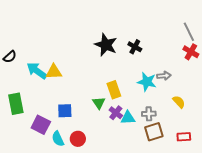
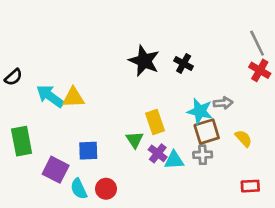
brown square: (154, 132) -> (207, 132), moved

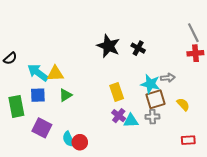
red cross: (260, 70) -> (195, 53), turned -35
green triangle: (135, 140) -> (65, 95), moved, turned 32
blue square: (88, 151) -> (38, 95), moved
cyan semicircle: (79, 189) -> (69, 139), moved

